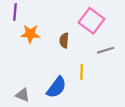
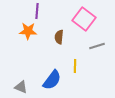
purple line: (15, 12) -> (37, 11), moved

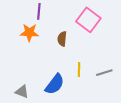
gray line: (97, 46) -> (104, 73), moved

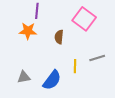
gray line: (104, 73) -> (97, 58), moved
gray triangle: (22, 92) -> (24, 77), moved, turned -32

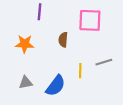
pink square: (84, 19) -> (90, 20), turned -35
orange star: (28, 31) -> (25, 44), moved

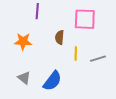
yellow line: (80, 71) -> (76, 54), moved
gray triangle: (26, 83) -> (24, 78), turned 48

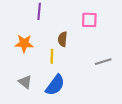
pink square: (85, 19) -> (89, 20), size x0.7
yellow line: (76, 54) -> (52, 56), moved

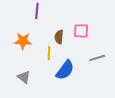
pink square: (89, 20) -> (81, 31), moved
blue semicircle: (55, 85) -> (65, 70), moved

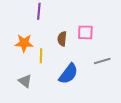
yellow line: (49, 53) -> (41, 56), moved

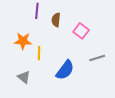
pink square: (85, 32) -> (81, 31), turned 35
brown semicircle: (62, 39) -> (56, 20), moved

